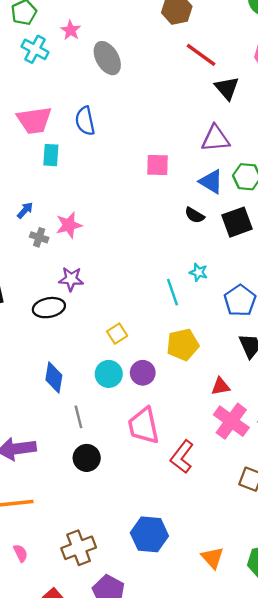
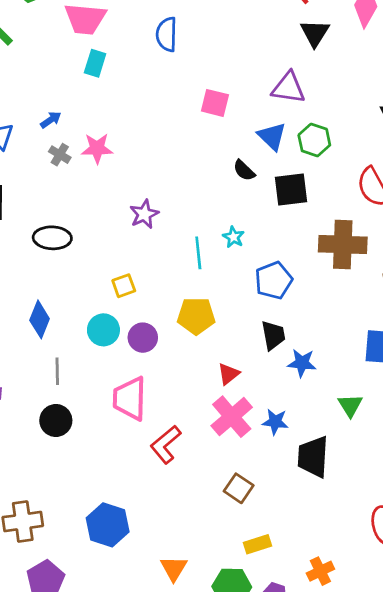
blue semicircle: (85, 121) -> (167, 34), moved
purple star: (71, 279) -> (144, 214), moved, turned 30
red triangle: (221, 386) -> (229, 374), turned -42

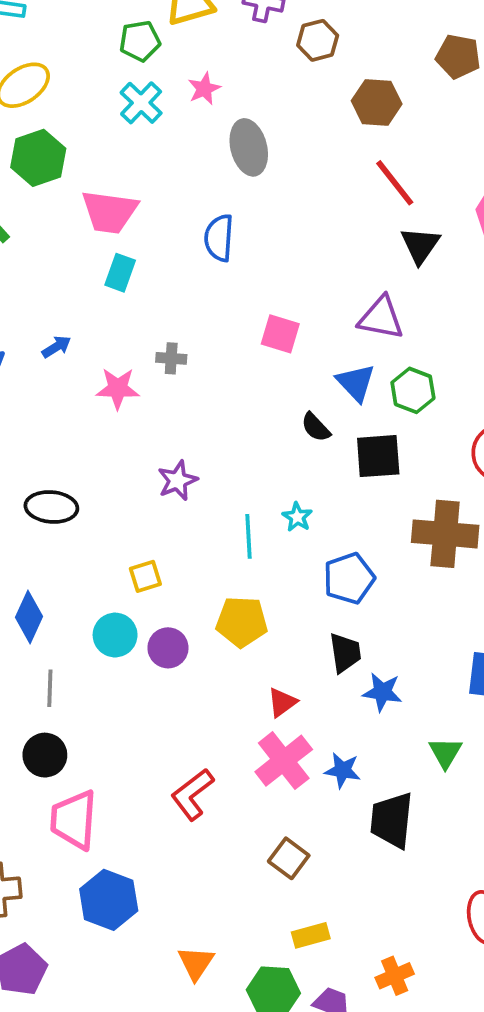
gray cross: (60, 155) -> (171, 358), moved, turned -30
pink trapezoid: (130, 399) -> (74, 820), moved

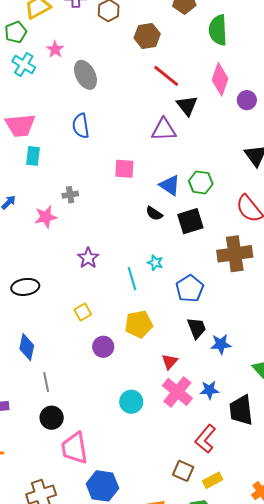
purple triangle: (381, 318) -> (164, 130), moved
cyan circle: (115, 635) -> (131, 402), moved
red L-shape: (192, 794) -> (205, 439), moved
brown square: (289, 858) -> (183, 471), moved

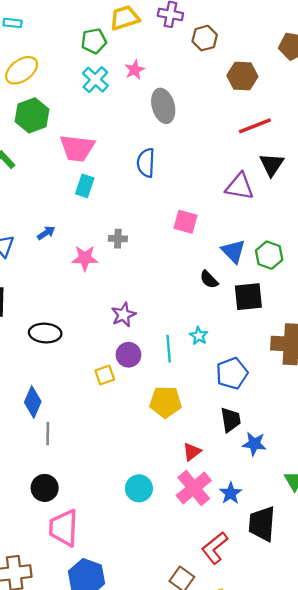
red line: (166, 76) -> (255, 126), turned -72
purple circle: (103, 347) -> (128, 355), moved
gray line: (46, 382) -> (48, 433), moved
blue star: (209, 390) -> (231, 493), turned 30

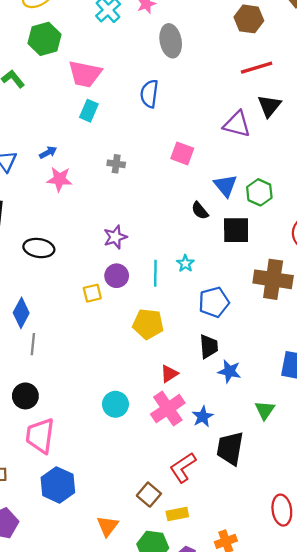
pink star: (85, 258) -> (59, 179), moved

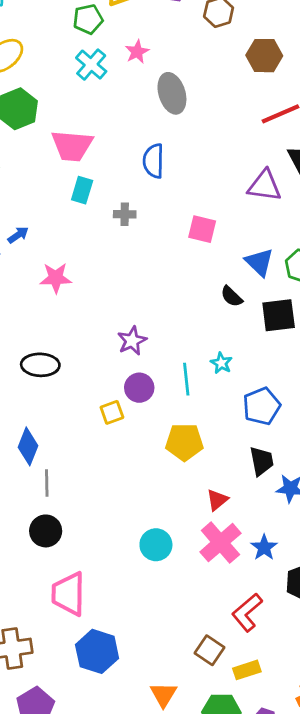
blue arrow: (48, 152) -> (18, 235), moved
gray cross: (116, 164) -> (125, 214), moved
black circle: (25, 396) -> (46, 531), moved

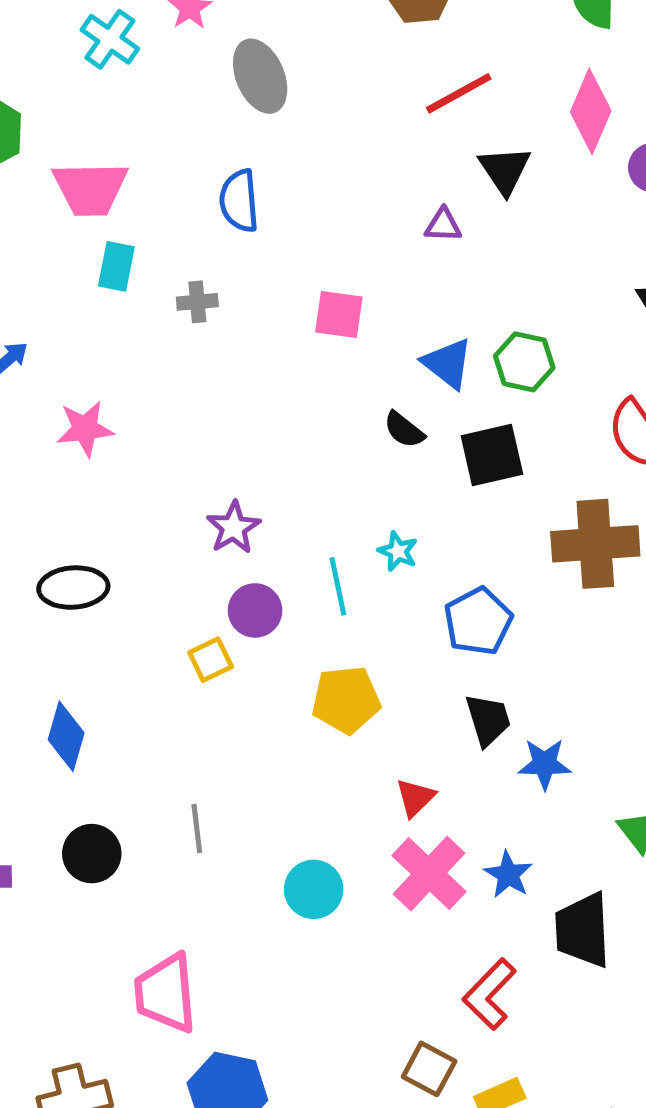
purple triangle: (265, 186) -> (443, 225), size x0.6
gray line: (47, 483) -> (197, 828), moved
black circle: (46, 531) -> (92, 854), moved

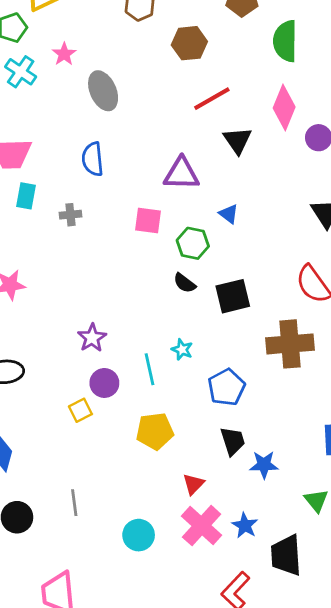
purple triangle: (443, 225) -> (182, 174), moved, size x1.8
green hexagon: (524, 362) -> (193, 243), moved
blue triangle: (448, 363) -> (229, 214), moved, size x0.7

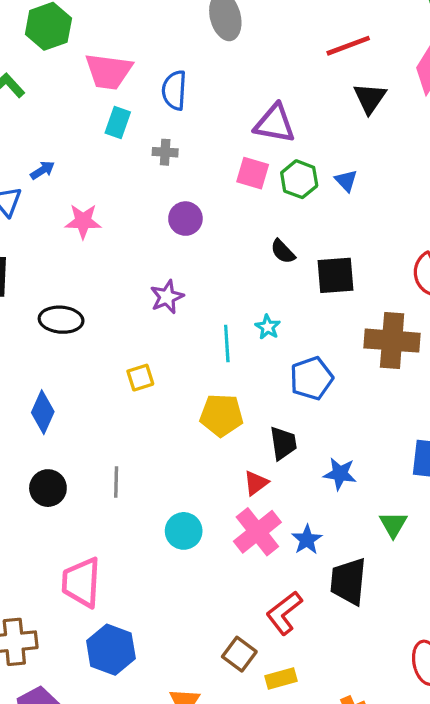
blue semicircle: (93, 159) -> (174, 90), moved
purple triangle: (182, 174) -> (275, 123), moved
green hexagon: (193, 243) -> (299, 179), moved
purple circle: (104, 383) -> (185, 219), moved
black trapezoid: (233, 441) -> (283, 443), moved

